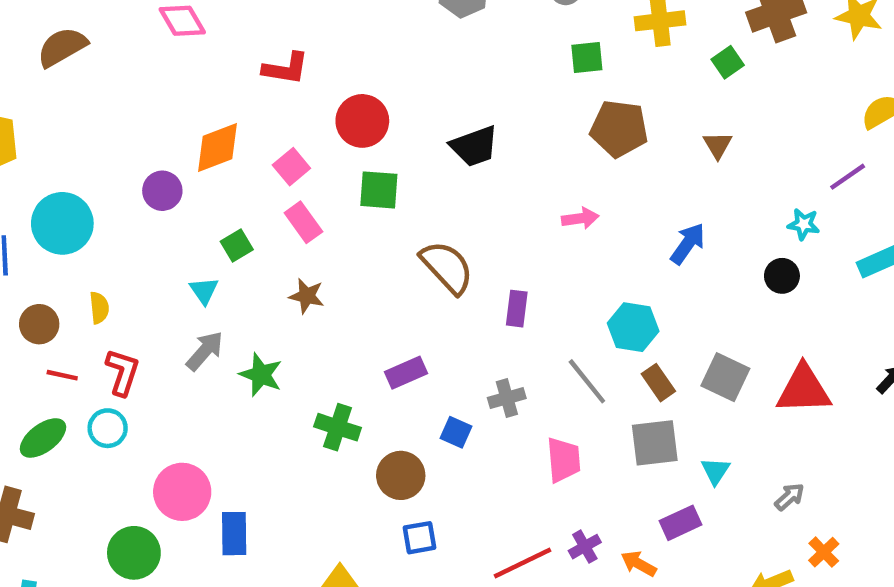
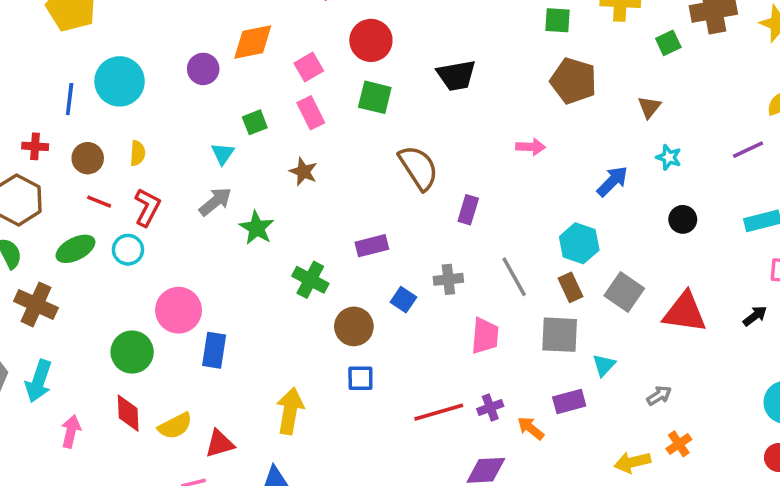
cyan star: (804, 224) -> (669, 157), moved
cyan hexagon: (633, 327) -> (579, 243), moved

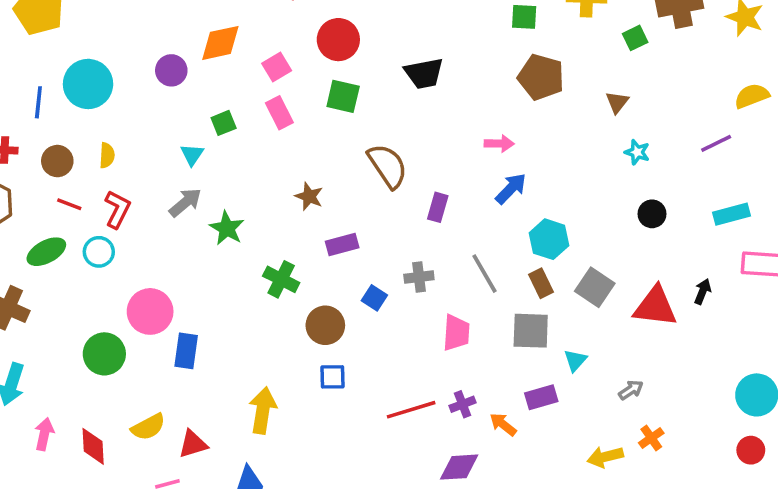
brown star: (303, 172) -> (309, 196), moved
blue arrow: (612, 181) -> (511, 189), moved
black arrow: (755, 316) -> (703, 291), moved, turned -30
red diamond: (128, 413) -> (93, 446), moved

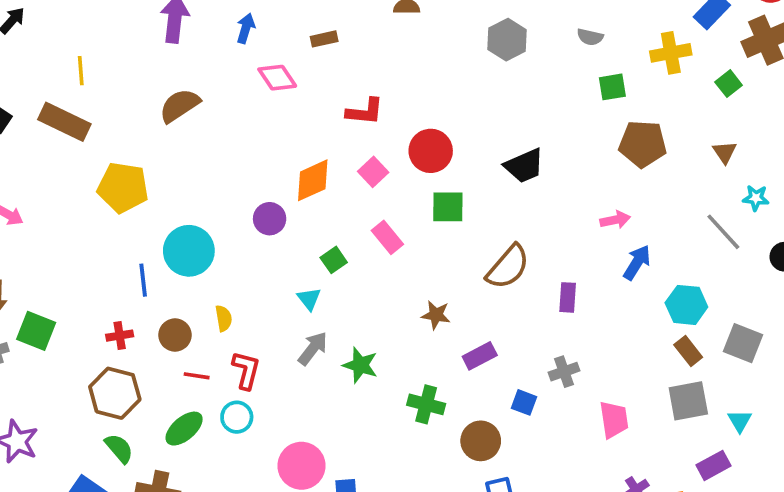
pink square: (277, 67) -> (373, 172), moved
brown semicircle: (388, 166) -> (508, 267), turned 87
gray line: (485, 274) -> (723, 232), moved

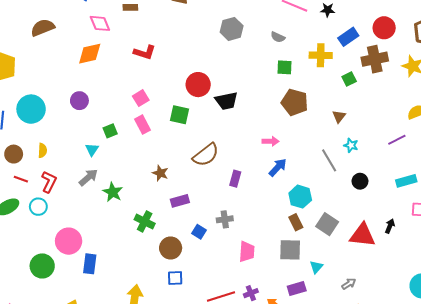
red circle: (431, 151) -> (198, 85), moved
pink square: (373, 172) -> (141, 98), moved
orange diamond: (313, 180) -> (90, 54), moved

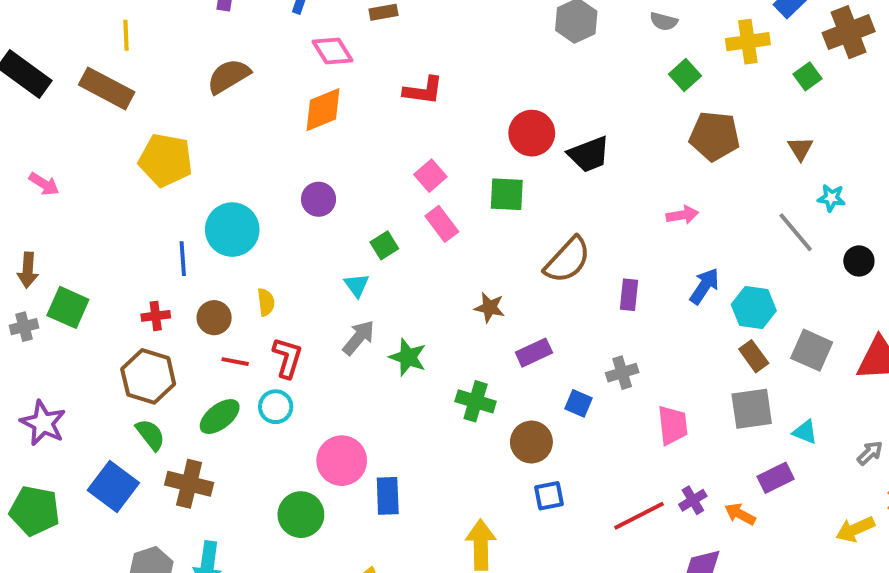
green square: (284, 67) -> (685, 75), turned -35
blue arrow: (278, 167) -> (704, 286), moved
cyan triangle: (316, 267) -> (805, 432), turned -40

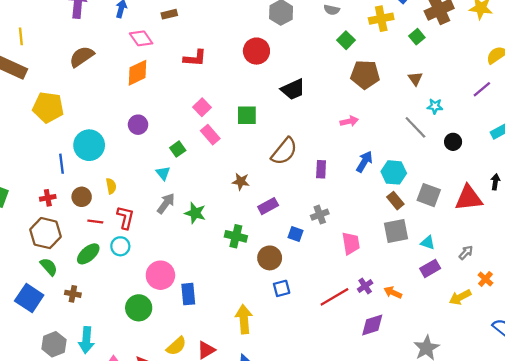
red circle: (532, 133) -> (256, 51), moved
purple rectangle: (776, 478) -> (430, 268), moved
brown cross: (189, 484) -> (73, 294), size x0.6

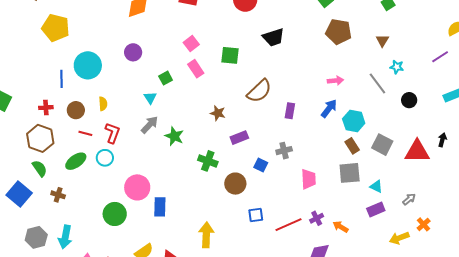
pink arrow: (349, 121) -> (336, 81), moved
blue square: (282, 288) -> (256, 215), moved

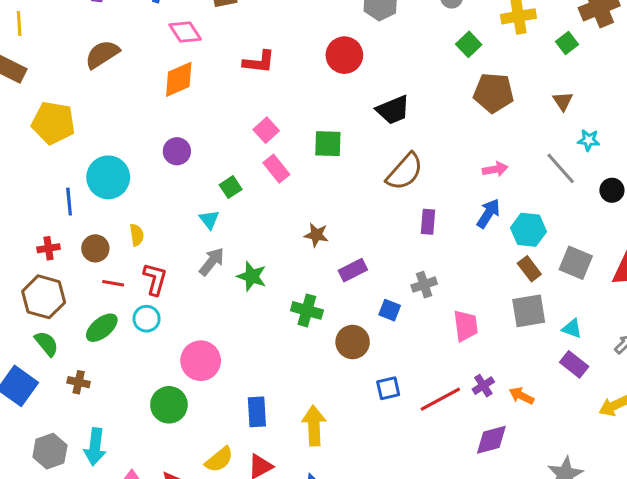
brown semicircle: (259, 91) -> (405, 172), moved
blue rectangle: (160, 207) -> (257, 412), moved
purple rectangle: (376, 209) -> (574, 364), turned 66

